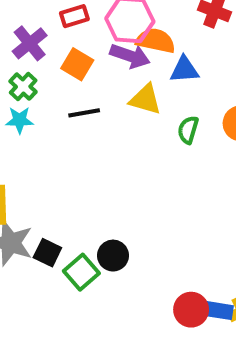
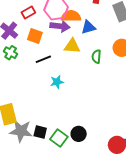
cyan star: (20, 120) -> (57, 82), moved
black circle: (113, 256) -> (79, 134), moved

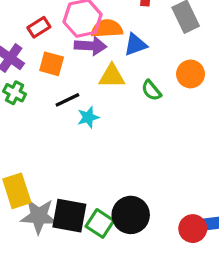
green semicircle: (96, 57) -> (151, 90), turned -40
cyan star: (57, 82) -> (88, 117), moved
black square: (40, 132) -> (69, 216), size x1.6
black circle: (79, 134) -> (131, 215), size x1.5

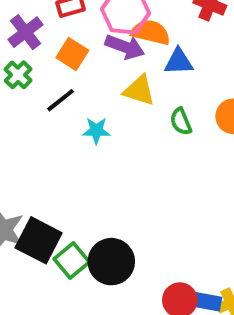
black line: (67, 100) -> (60, 100), moved, turned -30

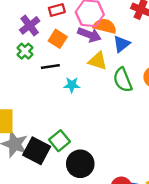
blue triangle: (179, 62) -> (122, 44), turned -36
black line: (60, 100) -> (50, 67), turned 30
green semicircle: (181, 122) -> (123, 80), size x1.5
green square: (72, 260) -> (59, 141), moved

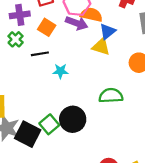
purple cross: (30, 25) -> (20, 15), turned 30
yellow triangle: (98, 61) -> (101, 47), moved
green semicircle: (123, 80) -> (111, 96), moved, turned 110
black circle: (80, 164) -> (73, 119), moved

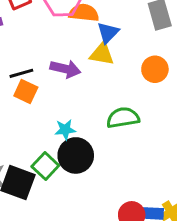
purple arrow: (77, 23) -> (65, 69), moved
orange square: (47, 27) -> (26, 92), moved
cyan star: (60, 71) -> (65, 130), moved

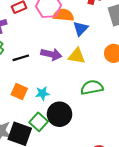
yellow triangle: (102, 54) -> (77, 56), moved
orange square: (26, 92) -> (19, 92), moved
cyan star: (65, 130) -> (42, 93), moved

